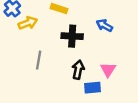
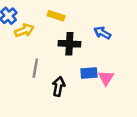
black arrow: (78, 70) -> (58, 86), moved
blue rectangle: (92, 88) -> (89, 73), moved

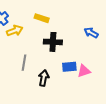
blue arrow: (102, 33) -> (91, 33), moved
pink triangle: (106, 78) -> (84, 71), turned 40

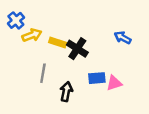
yellow rectangle: (42, 18) -> (58, 43), moved
black cross: (53, 42) -> (77, 49), turned 30

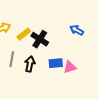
yellow rectangle: (58, 43) -> (24, 34), turned -56
black arrow: (66, 92) -> (30, 64), moved

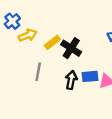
black arrow: (30, 64) -> (71, 80), moved

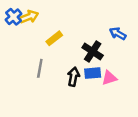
yellow arrow: (28, 35) -> (29, 17), moved
black cross: (71, 48) -> (93, 51), moved

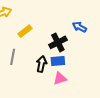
black cross: (93, 51) -> (58, 42), turned 30
pink triangle: (109, 78) -> (60, 78), moved

